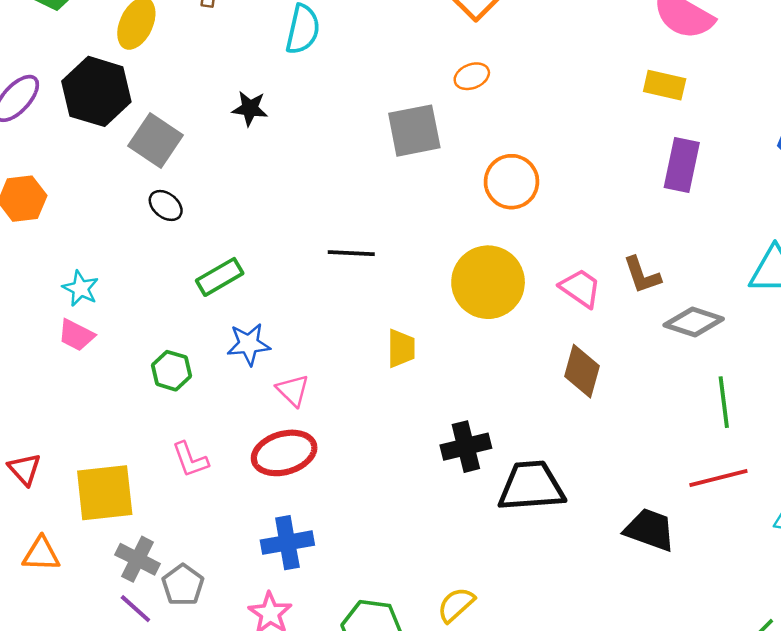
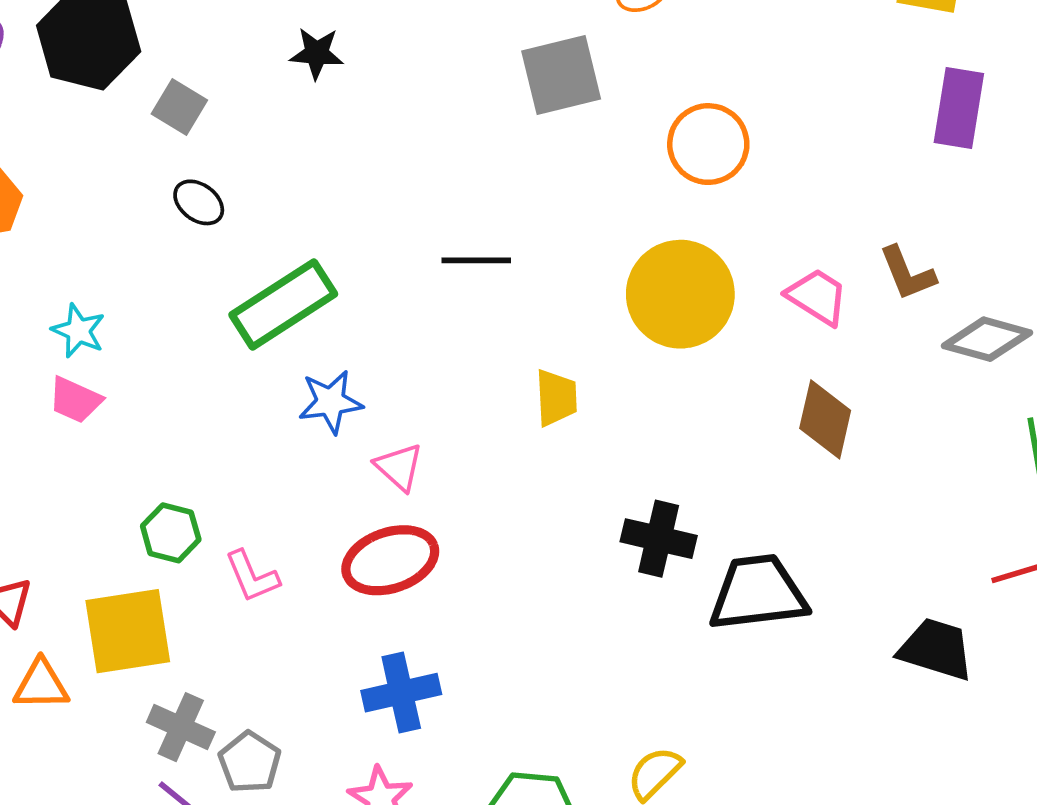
gray square: (156, 141) -> (179, 107), size x0.7
green rectangle: (220, 277) -> (283, 304), size x1.5
green hexagon: (171, 371) -> (171, 533), moved
black cross: (466, 447) -> (659, 539), turned 30
orange triangle: (41, 554) -> (41, 685), moved

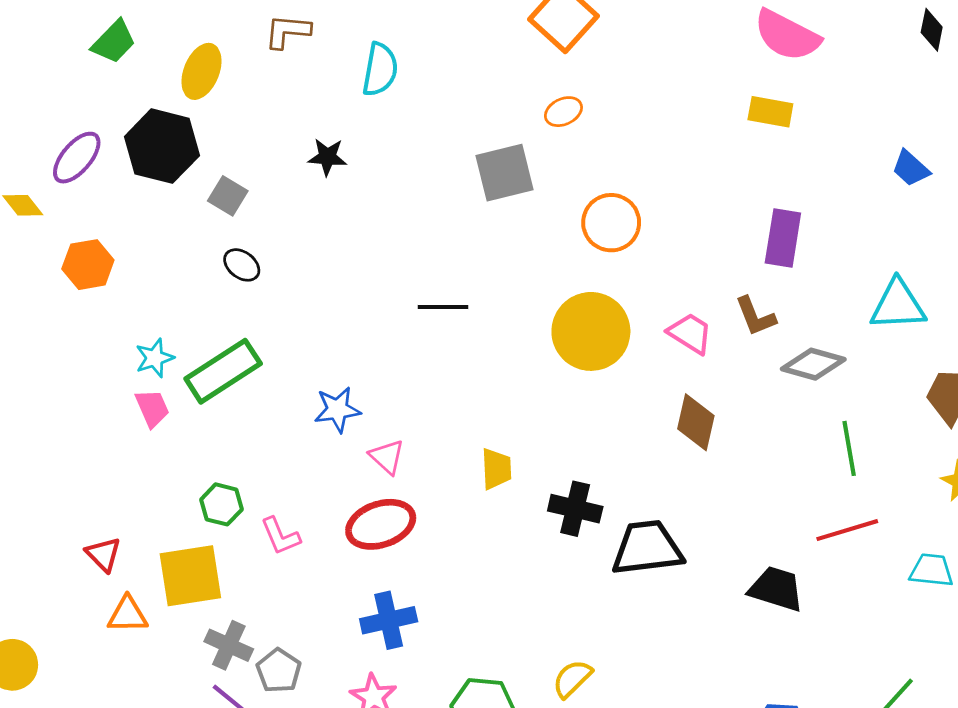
purple rectangle: (959, 108) -> (783, 238), moved
green rectangle: (283, 304) -> (223, 371), moved
cyan star: (78, 331) -> (155, 358), turned 30
yellow trapezoid: (556, 398) -> (496, 469), moved
pink trapezoid: (75, 400) -> (152, 408), turned -138

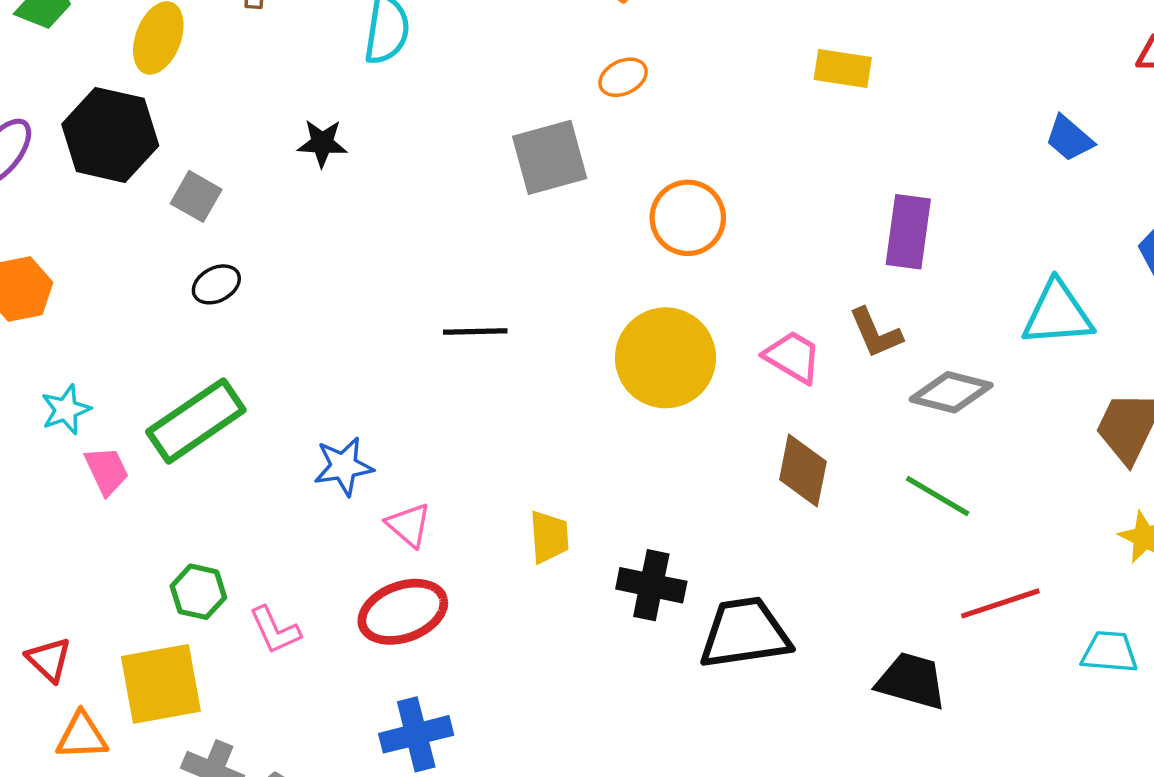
yellow rectangle: (770, 112) -> (843, 68), moved
black ellipse: (242, 265) -> (216, 284), turned -63
cyan star: (155, 358) -> (66, 410), moved
green line: (849, 448) -> (938, 496), moved, turned -48

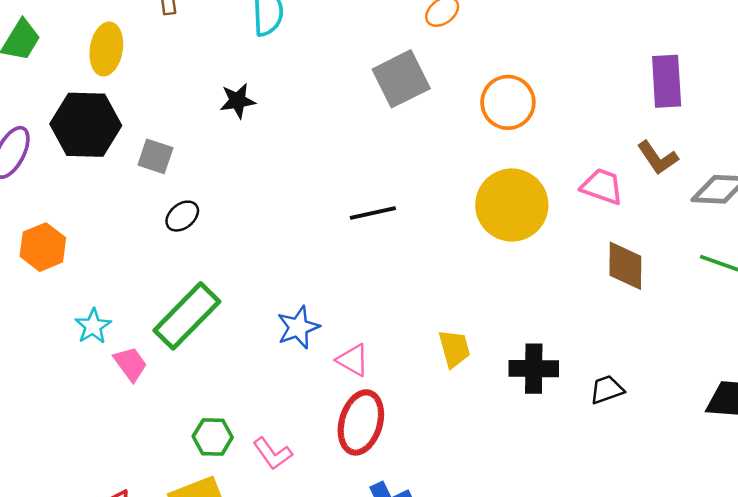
red ellipse: (403, 612) -> (361, 422), turned -42
black trapezoid: (745, 633) -> (607, 390), size x0.5

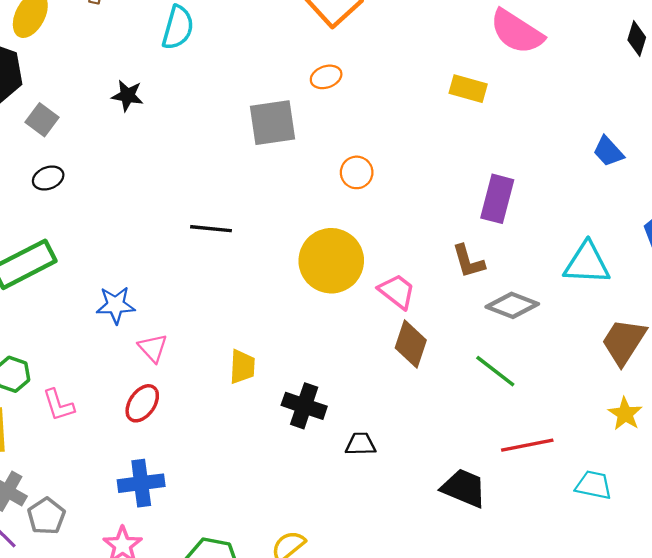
orange circle: (508, 102) -> (357, 172), size x0.7
pink trapezoid: (602, 186) -> (397, 291), moved
red ellipse: (361, 422) -> (142, 403), size x0.7

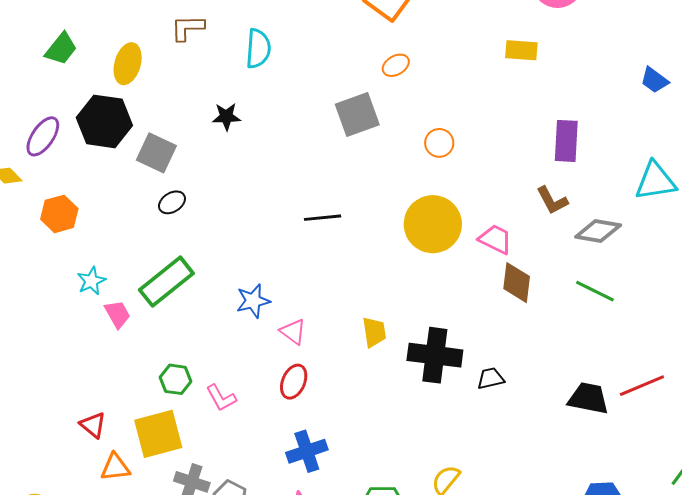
gray square: (42, 120) -> (156, 153), size x1.4
black cross: (304, 406) -> (435, 355), size x1.4
red line: (527, 445) -> (642, 386), moved

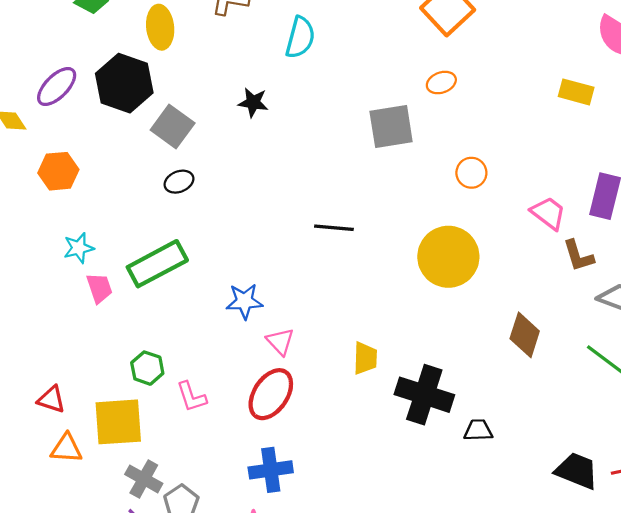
yellow ellipse: (128, 64) -> (160, 27), turned -33
pink trapezoid: (495, 239) -> (548, 213), moved
red ellipse: (294, 382) -> (271, 394), size x1.4
red triangle: (93, 425) -> (51, 399), turned -32

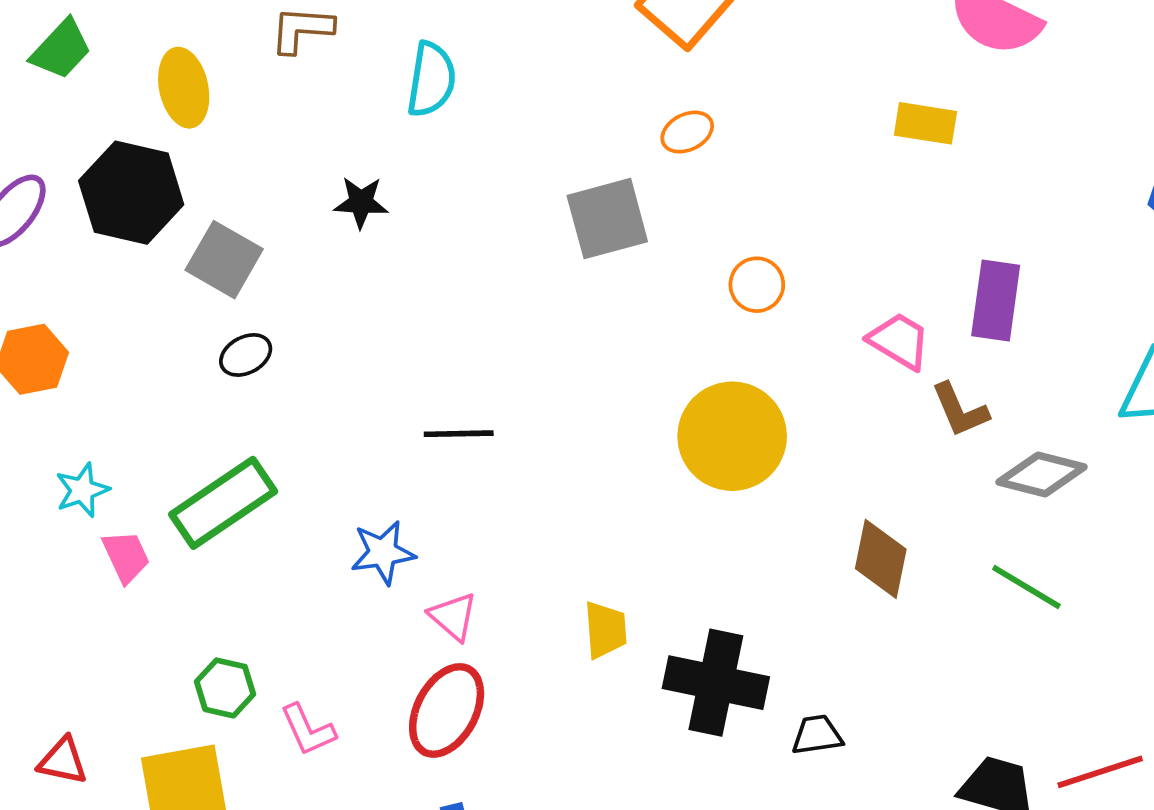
black line: (334, 228) -> (459, 434), moved

